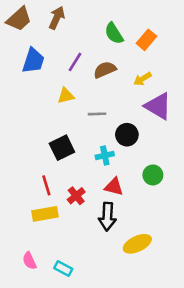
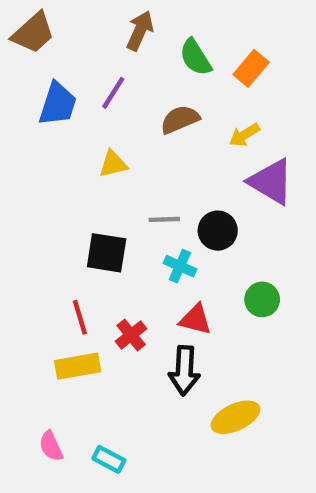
brown arrow: (57, 18) -> (140, 31), moved
purple line: (75, 62) -> (113, 93), moved
gray line: (97, 114) -> (164, 219), moved
black square: (62, 148) -> (107, 253), turned 35
cyan cross: (105, 155) -> (180, 266), turned 36

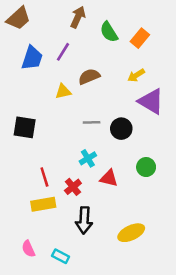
brown semicircle: (180, 119) -> (89, 77), moved
black square: (107, 253) -> (25, 127), moved
cyan cross: (180, 266) -> (88, 158), moved, turned 35
black arrow: (184, 371) -> (84, 220), moved

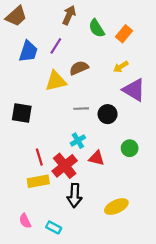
yellow triangle: (63, 91) -> (56, 81), size x1.5
red cross: (73, 187) -> (65, 166), size x1.6

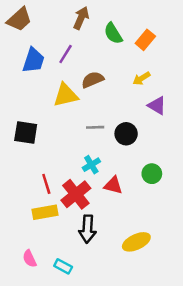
purple triangle: (134, 90) -> (157, 105), size x0.7

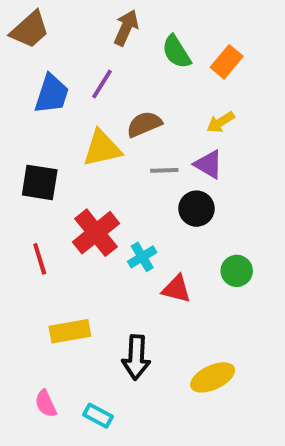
purple triangle: (157, 105) -> (209, 164), moved
gray line: (95, 127) -> (164, 170), moved
black square: (26, 132) -> (40, 182), moved
red line: (46, 184) -> (40, 259), moved
red cross: (76, 194) -> (96, 233), moved

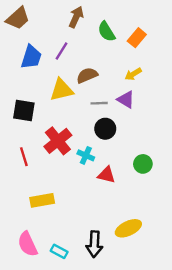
black circle: (196, 209) -> (105, 129), moved
cyan cross: (142, 257) -> (86, 155), turned -35
black arrow: (136, 357) -> (94, 244), moved
pink semicircle: (46, 404) -> (28, 244), size x1.5

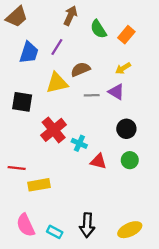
black circle: (105, 129) -> (126, 129), moved
red line: (24, 157) -> (17, 168), moved, turned -66
green circle: (143, 164) -> (130, 160), moved
yellow ellipse: (128, 228) -> (130, 230), moved

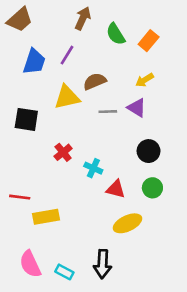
red cross: (54, 130) -> (63, 152), size x0.6
yellow ellipse: (130, 230) -> (127, 223), moved

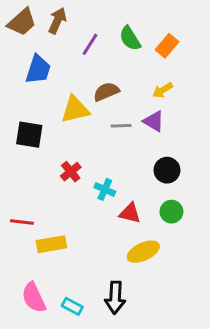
brown arrow: (83, 18) -> (57, 21), moved
purple line: (67, 55) -> (90, 44), moved

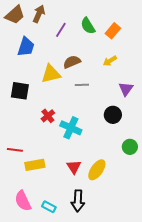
purple triangle: (154, 121) -> (126, 89), moved, turned 35
cyan cross: (105, 189) -> (71, 128), size x1.5
green circle: (171, 212) -> (130, 147), moved
red triangle: (130, 213) -> (74, 167), moved, turned 42
yellow ellipse: (143, 252) -> (97, 170), turned -30

